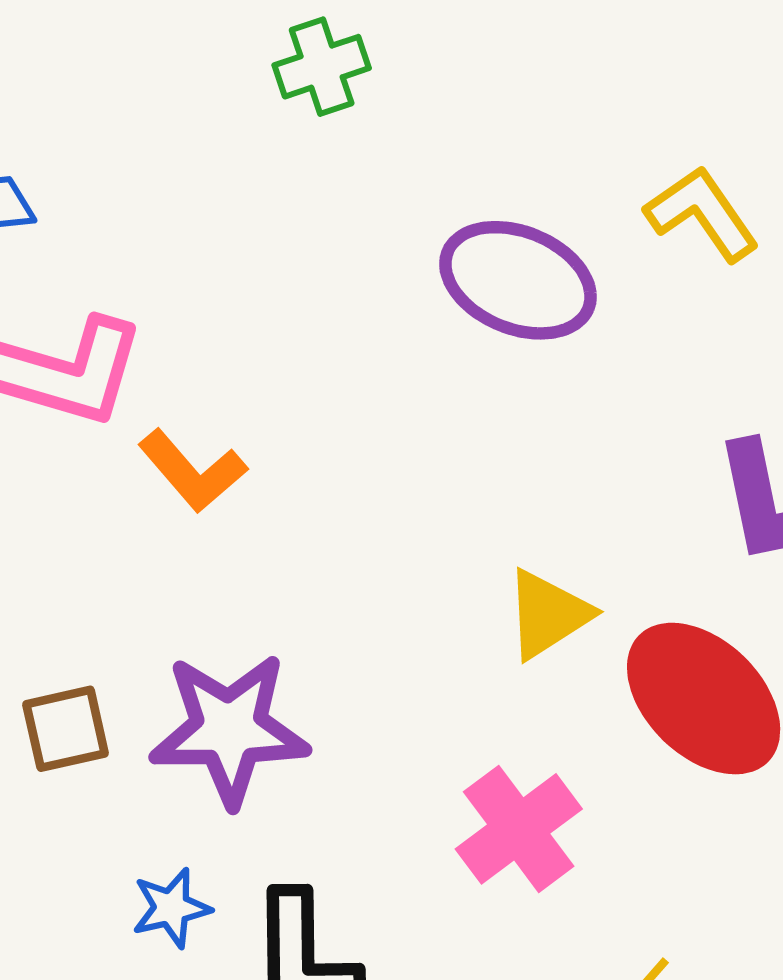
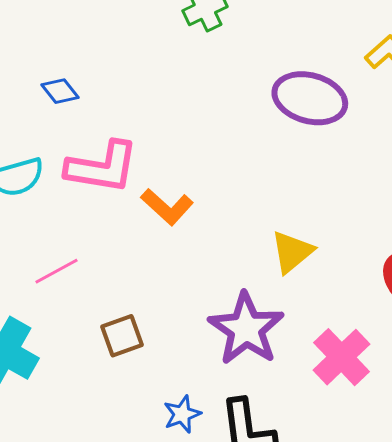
yellow triangle: (548, 614) -> (292, 252), moved
purple star: (229, 729) -> (246, 329), moved, turned -30

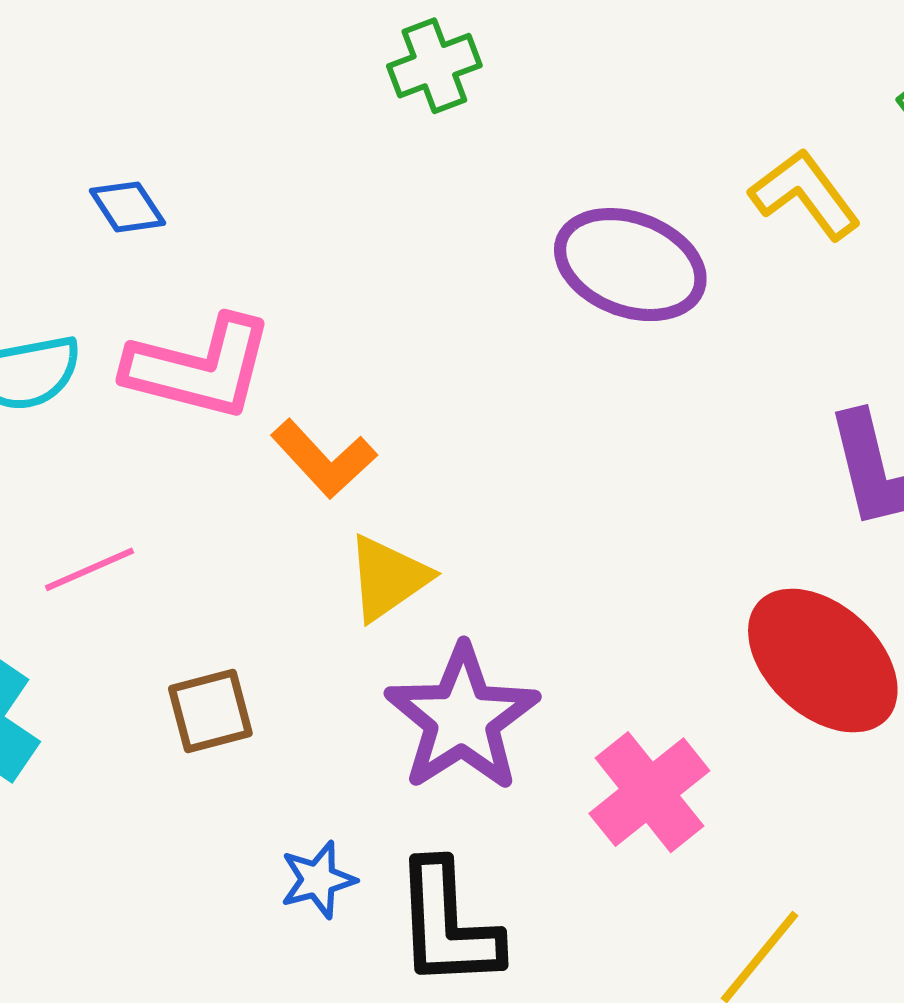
yellow triangle: (292, 252) -> (388, 578), moved

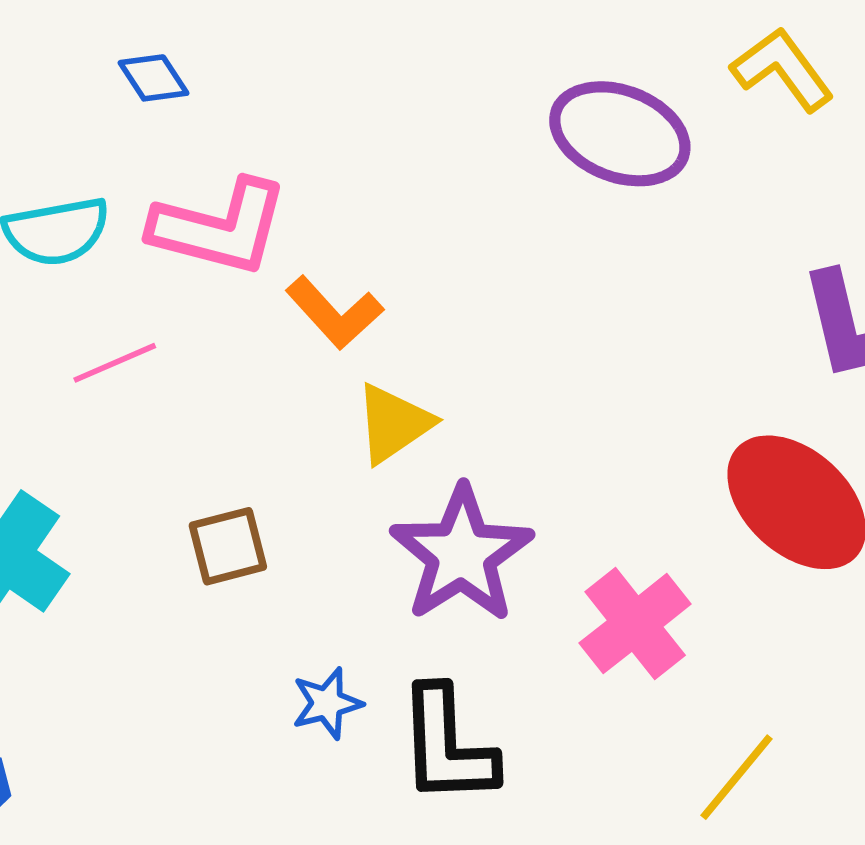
pink line: (90, 569) -> (115, 363), moved

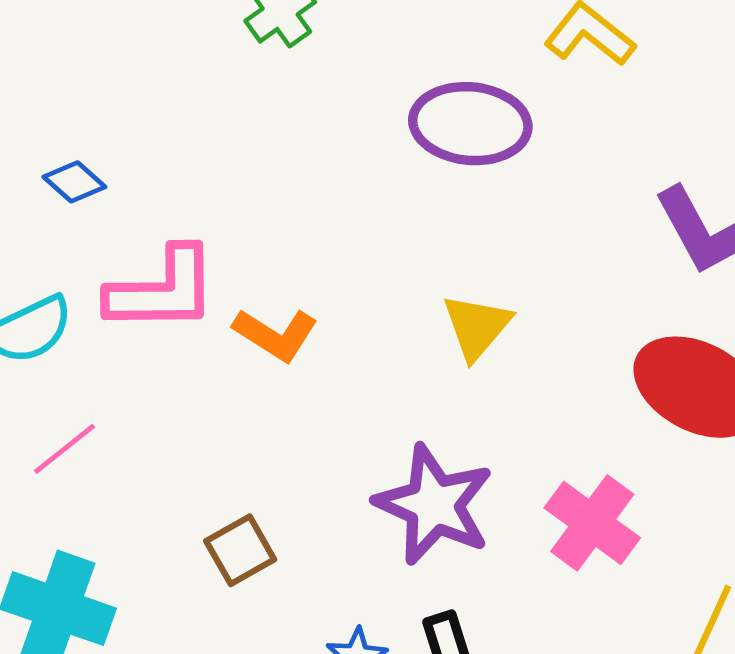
pink line: (115, 363) -> (65, 449), moved
yellow triangle: (393, 423) -> (477, 327), moved

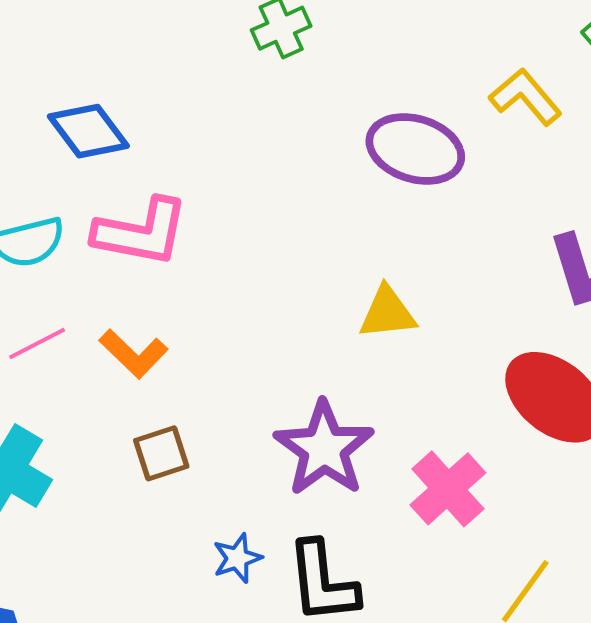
blue diamond: (74, 182) -> (88, 131), size x1.6
yellow triangle: (477, 327) -> (387, 313), turned 32
orange L-shape: (276, 334) -> (134, 354), moved

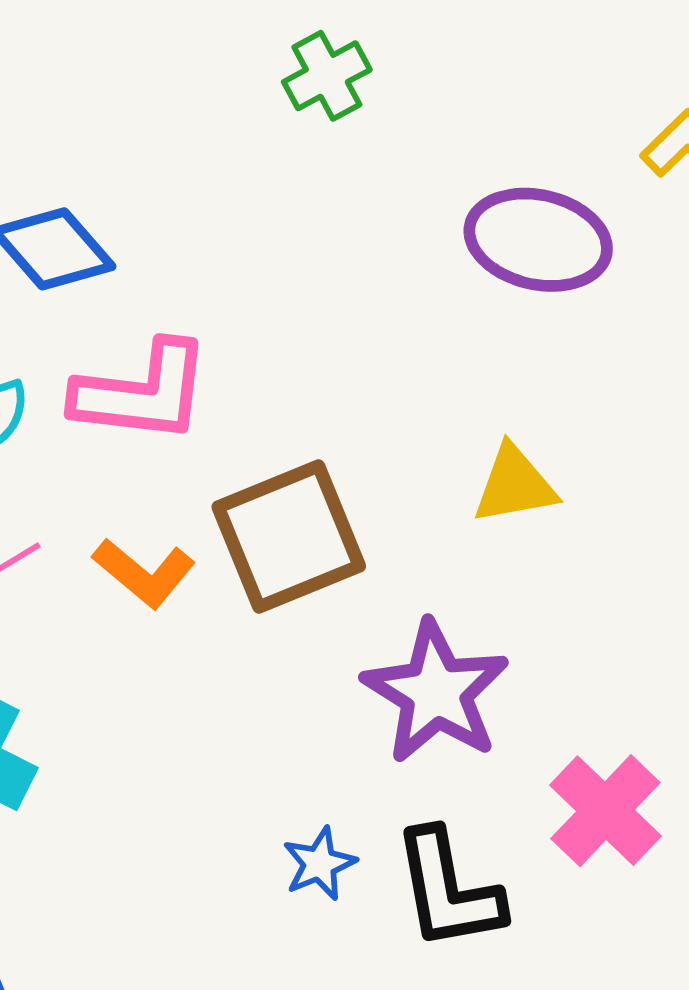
brown square: (161, 453) -> (289, 536), moved, size x1.8
pink cross: (448, 489) -> (605, 811), moved

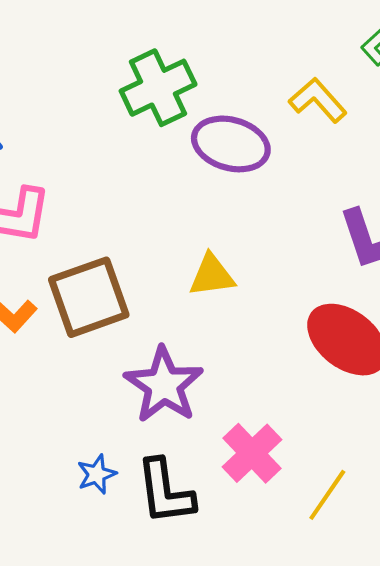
green cross: (327, 76) -> (158, 88), moved, size x1.6

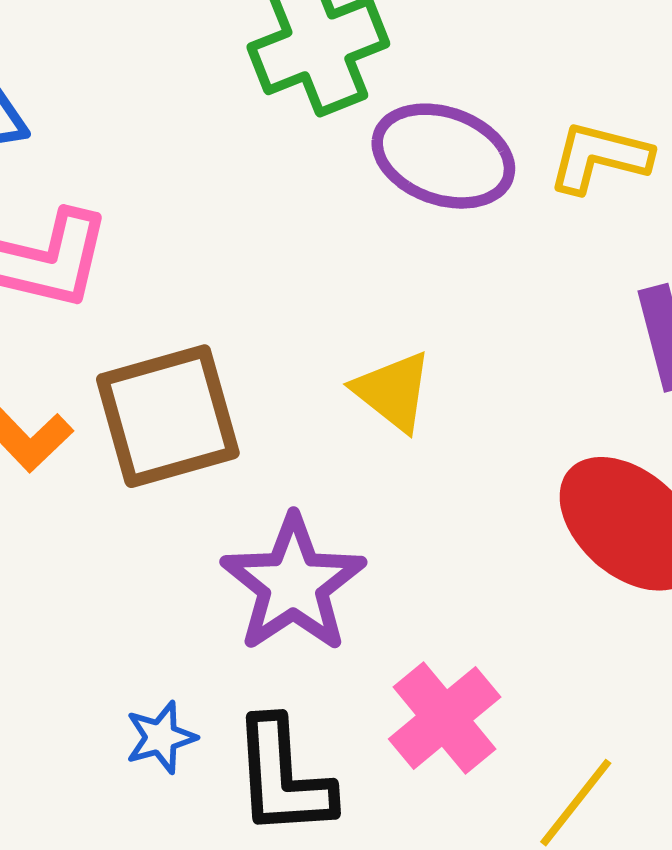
yellow L-shape: (318, 100) -> (599, 157), moved, turned -38
yellow triangle: (212, 275) -> (393, 391), turned 42

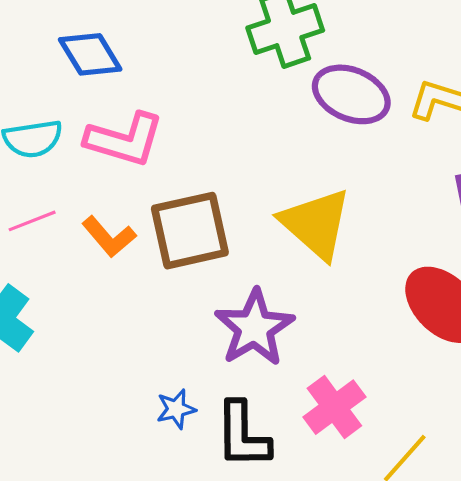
yellow triangle: (393, 391) -> (316, 224), size x1.6

